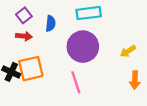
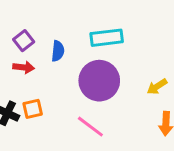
orange square: (31, 69) -> (33, 109), size x0.6
pink line: (76, 82) -> (90, 127), turned -35

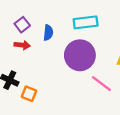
orange square: (33, 109) -> (29, 94), moved, turned 35
pink line: (90, 127) -> (101, 84), moved

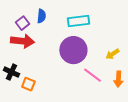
blue semicircle: (48, 33) -> (41, 16), moved
red arrow: (22, 45) -> (22, 41), size x1.6

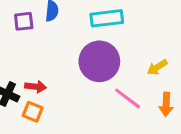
purple square: (22, 23) -> (24, 21), turned 32
red arrow: (22, 41) -> (36, 87), moved, size x0.6

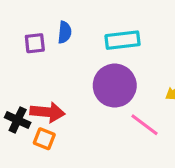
red arrow: (36, 87) -> (47, 112), size x1.5

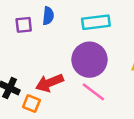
red arrow: (47, 112) -> (50, 83), moved, turned 152
pink line: (144, 125) -> (93, 92), moved

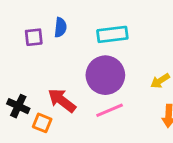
red arrow: (50, 83) -> (62, 100), turned 60
pink line: (93, 92) -> (110, 110), turned -60

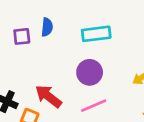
purple circle: (105, 75) -> (90, 72), size x0.7

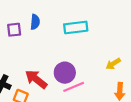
purple circle: (90, 72) -> (65, 73), moved

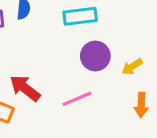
purple circle: (65, 73) -> (95, 56), moved

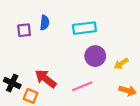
orange arrow: (141, 105) -> (128, 91), turned -77

